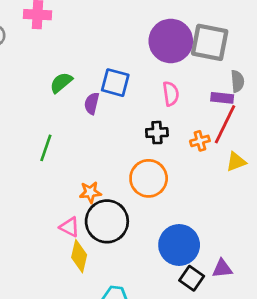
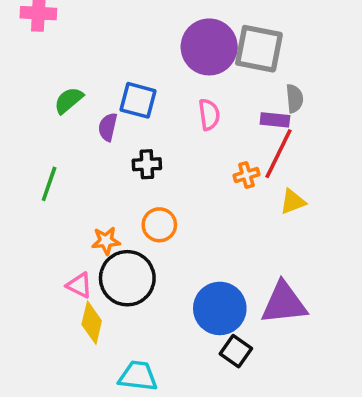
black cross: (157, 133) -> (147, 164), moved
orange circle: (149, 178) -> (159, 225), moved, size x0.7
purple triangle: (222, 269) -> (284, 303), moved, size x1.8

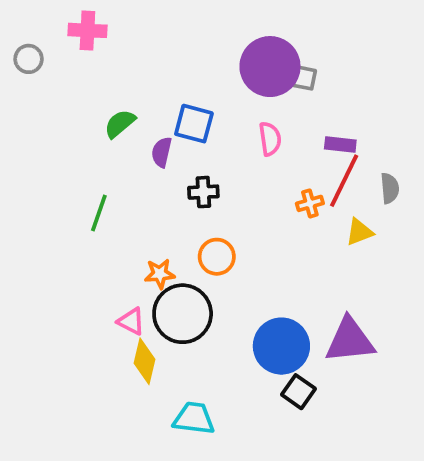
gray square: (259, 49) -> (304, 78), moved, size x0.5
gray semicircle: (294, 99) -> (390, 188), moved

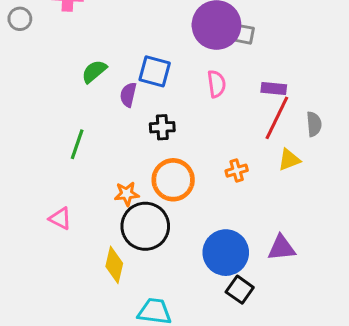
orange cross: (310, 203) -> (237, 171), moved
orange circle: (217, 257) -> (173, 180), size x1.4
pink triangle: (131, 321) -> (60, 219), moved
purple triangle: (350, 340) -> (281, 248), size x0.7

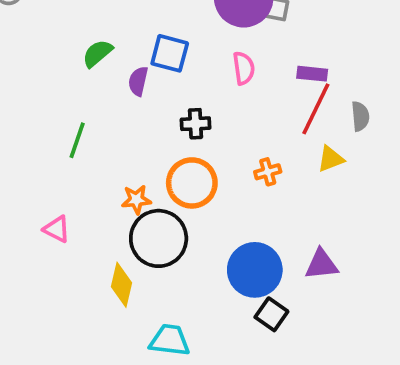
black cross: (162, 127) -> (196, 124), moved

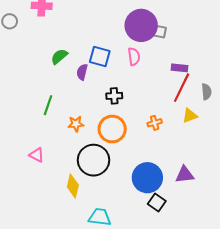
pink semicircle: (244, 68) -> (134, 57), moved
orange star: (136, 200) -> (76, 124), moved

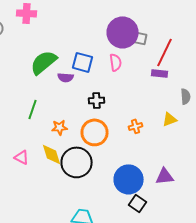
green semicircle: (59, 57) -> (44, 62), size x1.6
purple semicircle: (82, 72) -> (66, 77), turned -98
red line: (182, 88) -> (164, 52), moved
yellow diamond: (73, 186) -> (52, 154), moved, turned -30

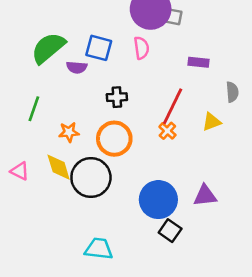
red line: (164, 52) -> (173, 106), moved
orange cross: (136, 126) -> (167, 131), turned -32

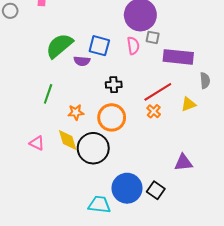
gray square: (174, 17) -> (153, 37), moved
purple rectangle: (199, 62) -> (178, 57), size x1.8
red line: (173, 106) -> (158, 92), turned 32
blue circle: (158, 200) -> (127, 188), moved

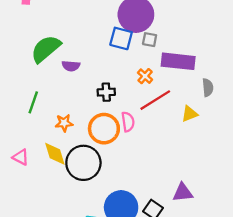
blue square: (99, 46) -> (121, 38), moved
pink semicircle: (133, 46) -> (128, 122), moved
orange cross: (154, 111) -> (145, 76), moved
purple triangle: (183, 163) -> (183, 193), moved

